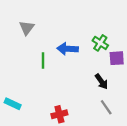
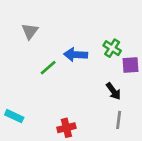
green line: (43, 60) -> (48, 68), turned 49
gray line: (106, 107) -> (119, 120), turned 42

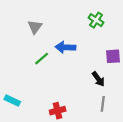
gray triangle: (30, 31) -> (35, 27), moved
green cross: (112, 48) -> (96, 20), moved

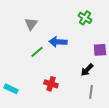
black arrow: (98, 79) -> (87, 70), turned 80
red cross: (58, 111) -> (51, 84), moved, turned 32

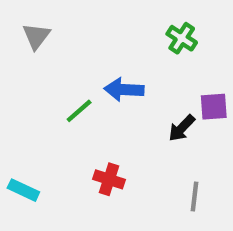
gray triangle: (31, 24) -> (36, 36), moved
black arrow: (87, 70) -> (182, 128), moved

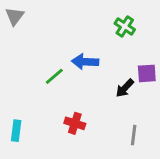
gray triangle: (36, 36) -> (15, 16), moved
cyan rectangle: (23, 190) -> (16, 131), turned 72

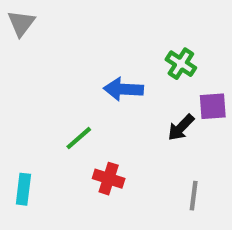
green cross: (125, 26) -> (181, 64), moved
green line: (54, 76) -> (79, 138), moved

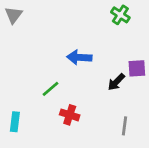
green cross: (181, 64) -> (120, 15), moved

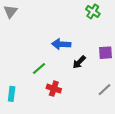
black arrow: (116, 82) -> (79, 62), moved
gray line: (124, 126) -> (104, 90), moved, turned 40

